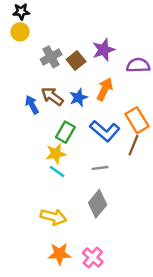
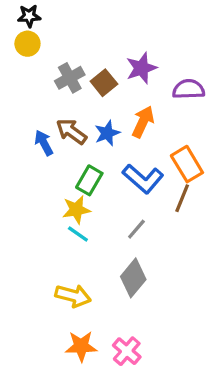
gray line: (100, 168) -> (136, 229), turned -42

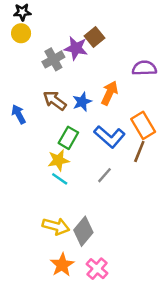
purple star: (141, 68) -> (76, 48), moved, turned 30
brown square: (104, 83) -> (95, 37), moved
blue arrow: (44, 143) -> (19, 114), moved
gray diamond: (133, 278) -> (83, 231), moved
orange star: (81, 346) -> (62, 265), turned -30

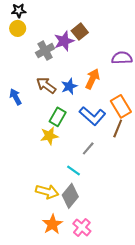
purple star: (76, 48) -> (64, 41), turned -30
cyan line: (60, 179) -> (73, 171), moved

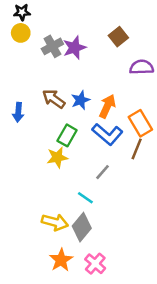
brown square: (80, 32) -> (118, 37), moved
gray cross: (45, 51) -> (52, 46), moved
orange arrow: (92, 79) -> (107, 106), moved
blue arrow: (16, 97) -> (18, 112), turned -147

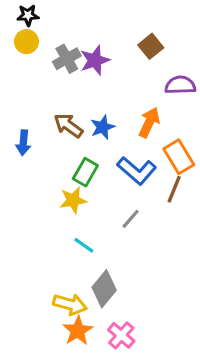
orange arrow: (107, 106) -> (149, 122), moved
cyan line: (85, 198) -> (84, 245), moved
yellow arrow: (55, 222) -> (70, 304), moved

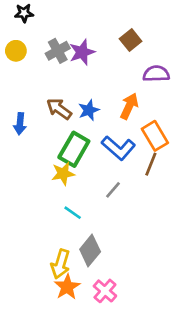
yellow circle: (26, 42) -> (16, 51), moved
green rectangle: (85, 172) -> (74, 149), size x1.4
yellow arrow: (70, 304) -> (60, 264), turned 92

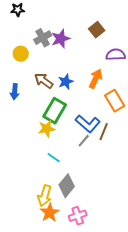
yellow circle: (16, 51) -> (21, 54), moved
blue L-shape: (118, 148) -> (88, 124), moved
brown line: (151, 164) -> (104, 132), moved
pink cross: (105, 291) -> (78, 216), turned 30

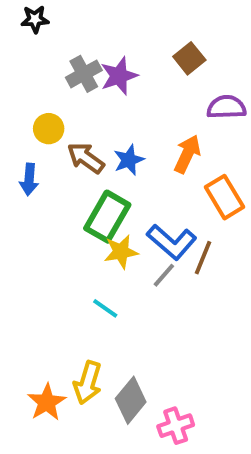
yellow circle: (21, 54) -> (49, 129), moved
yellow star: (47, 129) -> (121, 252), moved
gray diamond: (67, 186) -> (131, 400), moved
orange star: (50, 213) -> (47, 402), moved
pink cross: (78, 216) -> (176, 426), moved

